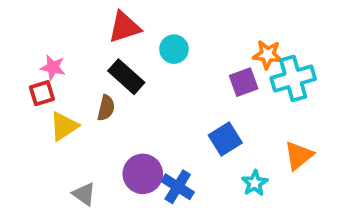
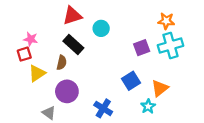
orange star: (268, 55) -> (166, 21), moved
orange triangle: (299, 156) -> (160, 88), moved
purple circle: (143, 174) -> (67, 91), moved

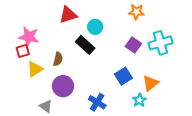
orange star: (166, 21) -> (136, 12), moved
pink star: (31, 39) -> (29, 37), size x1.5
black rectangle: (73, 44) -> (85, 45), moved
purple square: (142, 48) -> (133, 45), turned -35

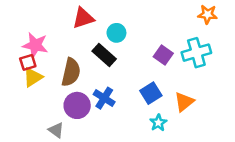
orange star: (136, 12) -> (208, 14), moved
brown semicircle: (58, 59) -> (71, 72), size x1.6
yellow triangle: (35, 69) -> (33, 77), moved
cyan star: (139, 100) -> (158, 123), moved
blue cross: (97, 102) -> (104, 98), moved

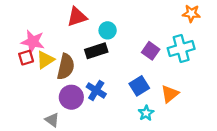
black rectangle: (104, 55) -> (96, 51), turned -60
yellow triangle: (33, 77) -> (45, 60), moved

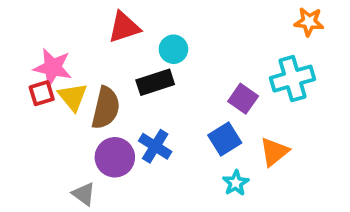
purple square: (151, 51) -> (243, 99), moved
yellow triangle: (45, 60) -> (73, 97), turned -36

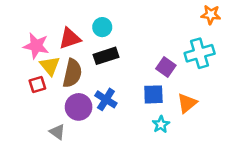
red triangle: (124, 27) -> (70, 38), moved
cyan circle: (173, 49) -> (102, 27), moved
red square: (42, 93) -> (37, 84), moved
blue square: (225, 139) -> (153, 94), turned 30

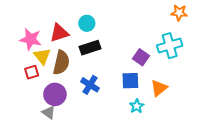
purple circle: (79, 107) -> (55, 94), moved

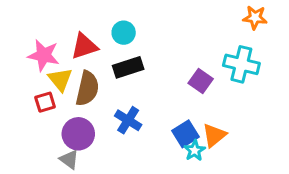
cyan cross: (170, 46) -> (241, 64), turned 30
blue square: (130, 81) -> (186, 134), moved, turned -30
orange triangle: (159, 88) -> (214, 135), moved

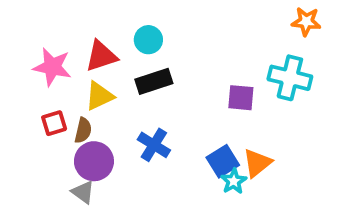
yellow triangle: (60, 79) -> (99, 96), moved, turned 44
purple square: (201, 81) -> (241, 98), turned -30
brown semicircle: (87, 89) -> (83, 130), moved, size x0.6

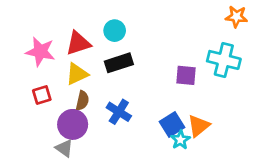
brown semicircle: (83, 130) -> (82, 101), moved

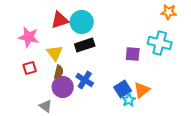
cyan circle: (115, 31) -> (82, 22), size x1.5
red triangle: (78, 43) -> (60, 20), moved
yellow triangle: (77, 74) -> (55, 53), turned -42
purple circle: (73, 124) -> (63, 87), moved

